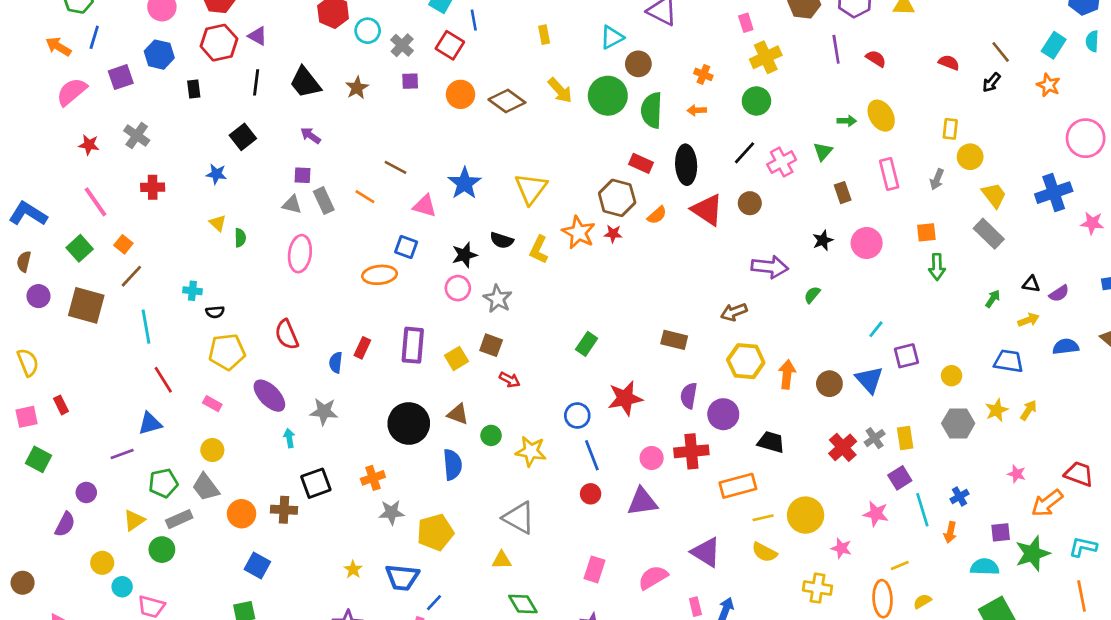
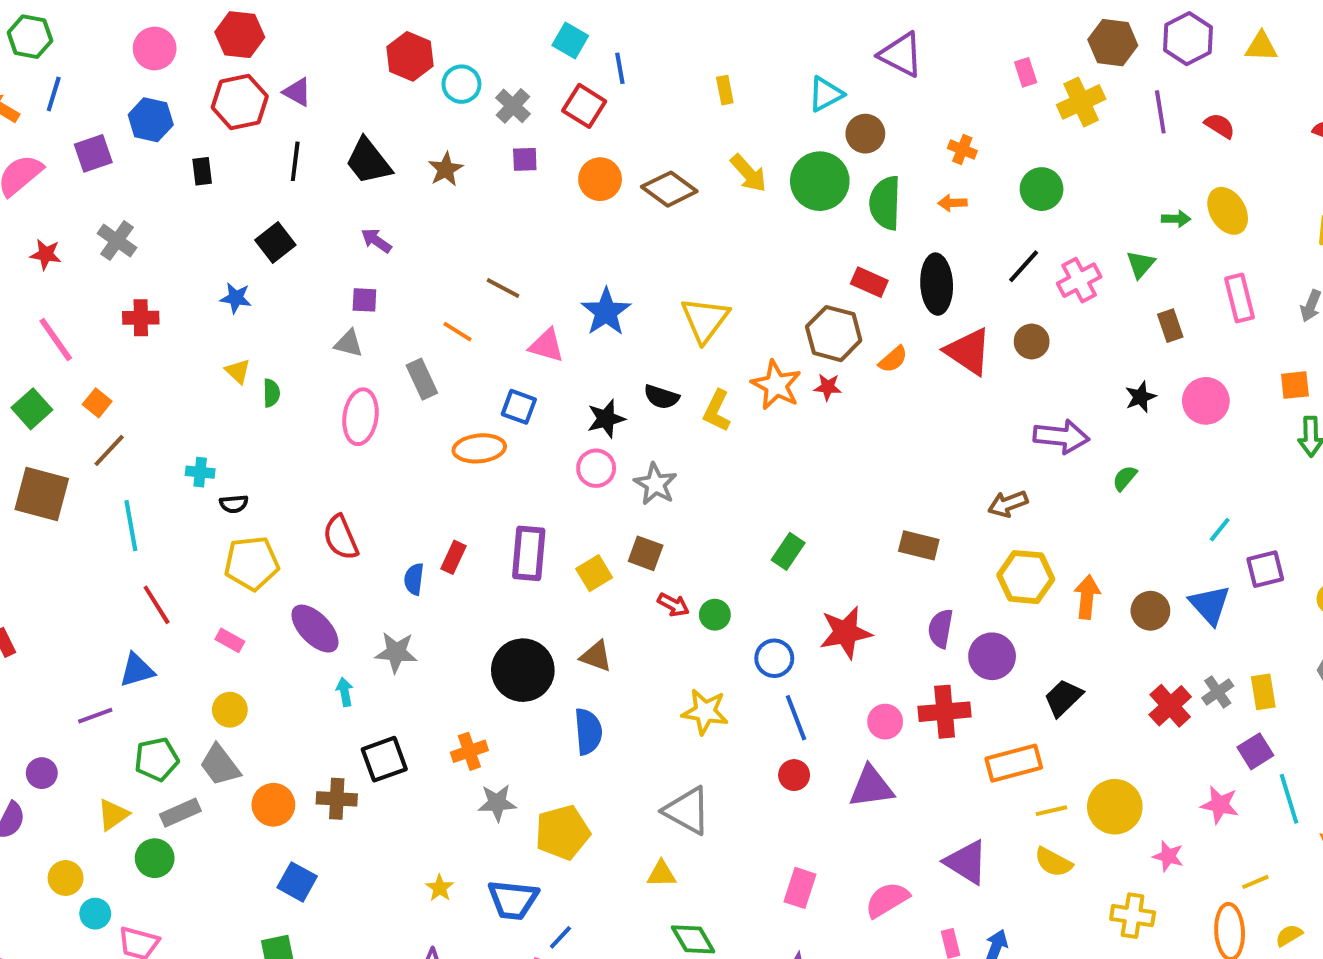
yellow cross: (766, 57) -> (1081, 102), moved
gray rectangle: (324, 201) -> (422, 379), moved
green circle: (491, 435) -> (715, 615), moved
black trapezoid: (771, 442) -> (1063, 698), turned -60

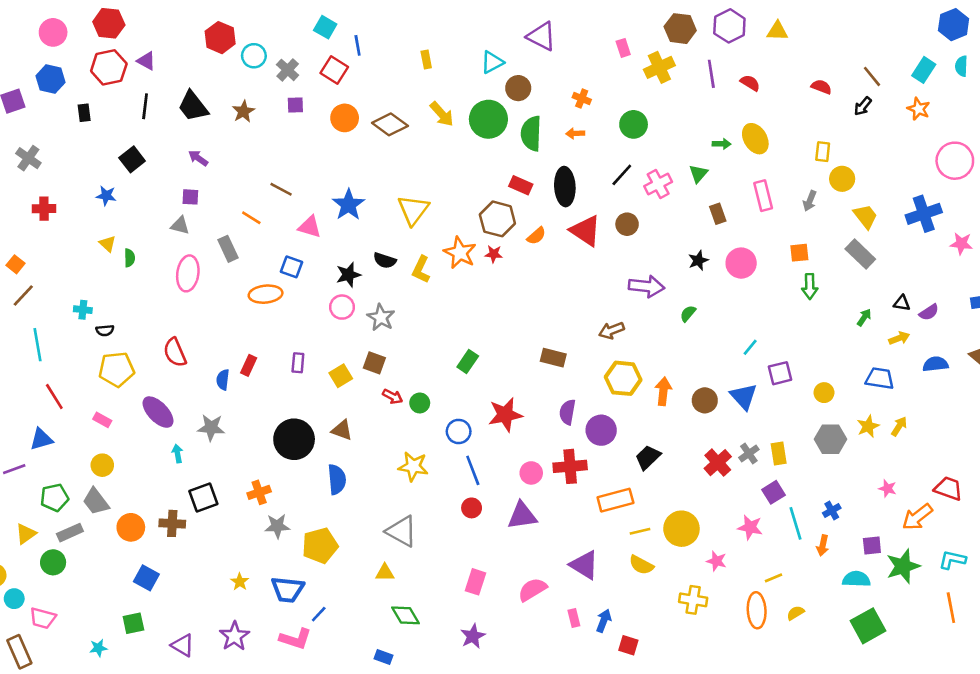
purple rectangle: (529, 553) -> (298, 363), size x0.6

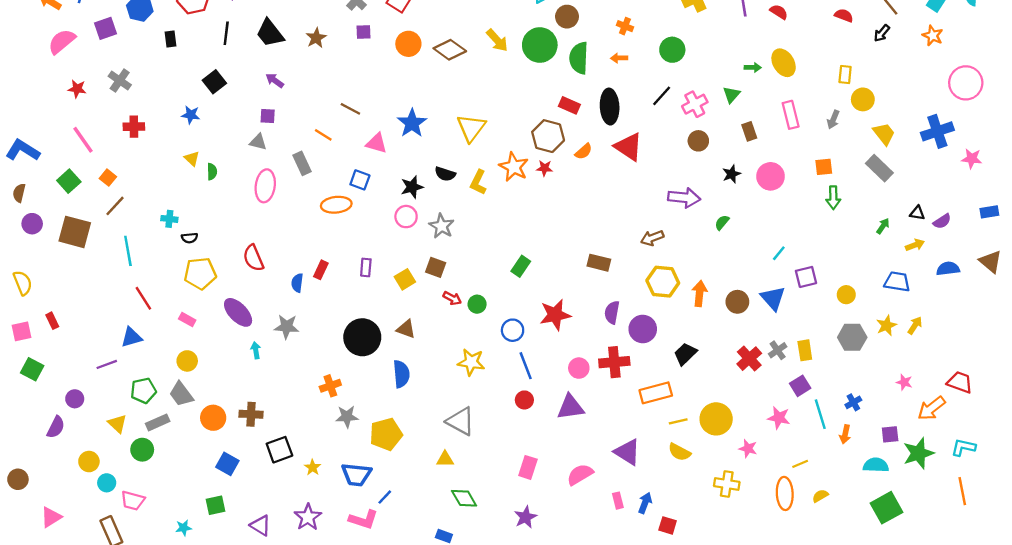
brown circle: (627, 224) -> (698, 141), moved
black square: (203, 498) -> (279, 450), moved
yellow triangle: (26, 534) -> (117, 424), turned -42

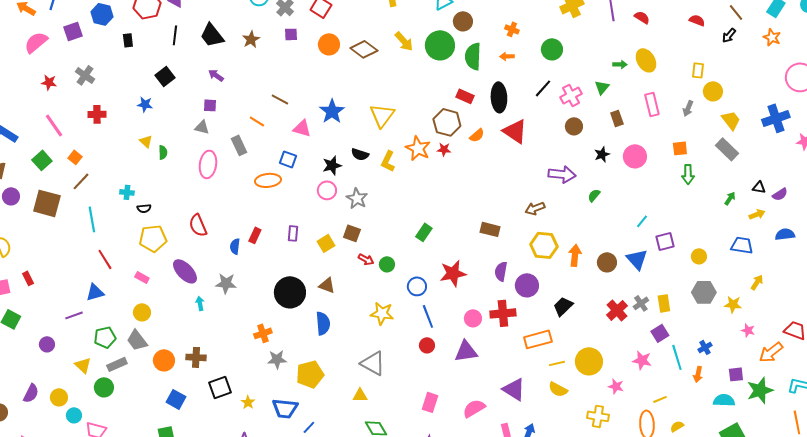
yellow star: (886, 325) -> (733, 304), moved, turned 30
purple semicircle: (56, 427) -> (31, 393), moved

